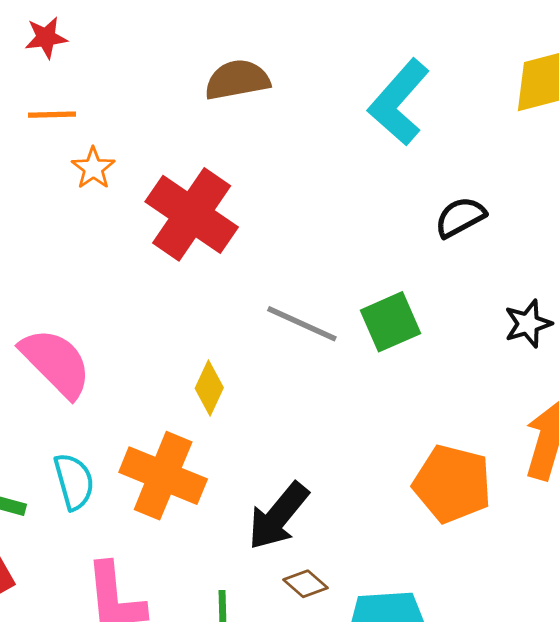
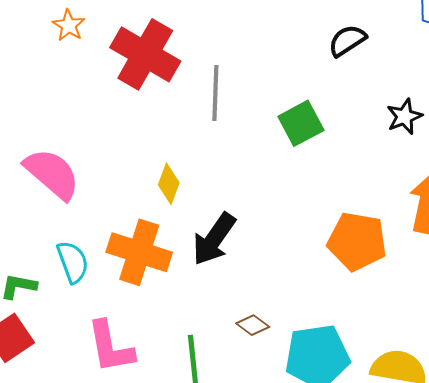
gray line: (302, 324) -> (215, 93), moved, turned 72
black arrow: (278, 516) -> (214, 239), moved

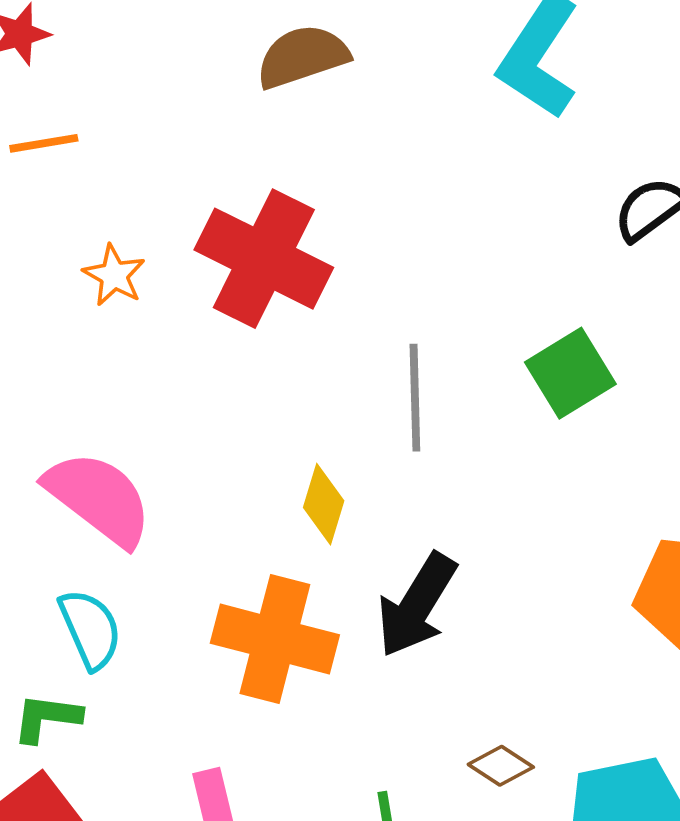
orange star: (69, 25) -> (114, 275), moved
gray line: (215, 93) -> (415, 398), moved
cyan semicircle: (73, 262) -> (90, 629), moved

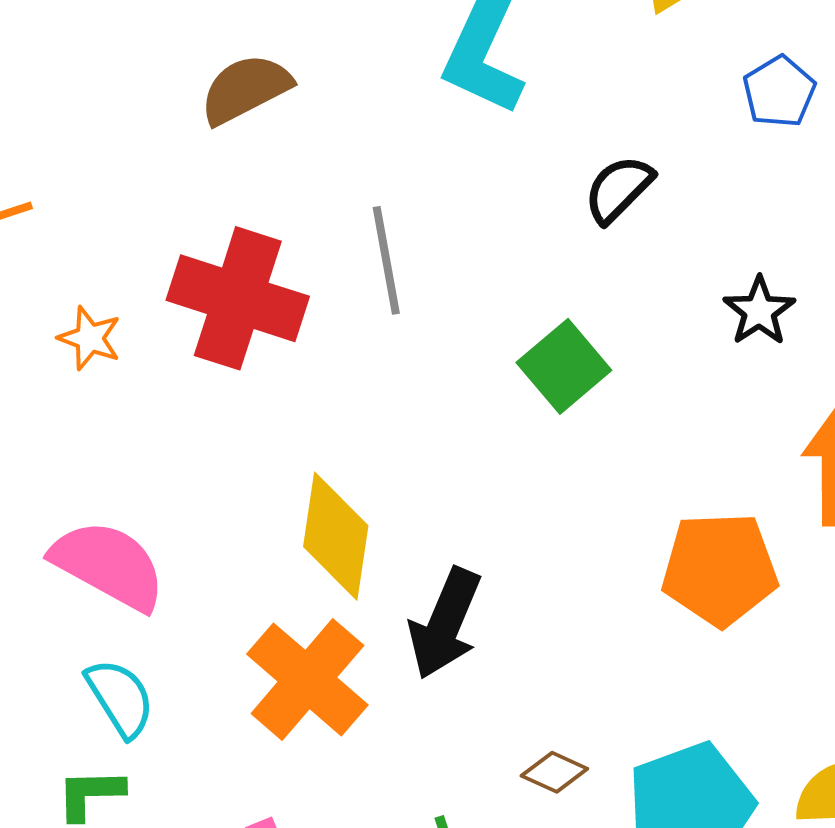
gray line: (415, 398) -> (386, 260), moved
yellow diamond: (324, 504) -> (336, 536), size x1.6
orange cross: (275, 639) -> (307, 679), turned 35

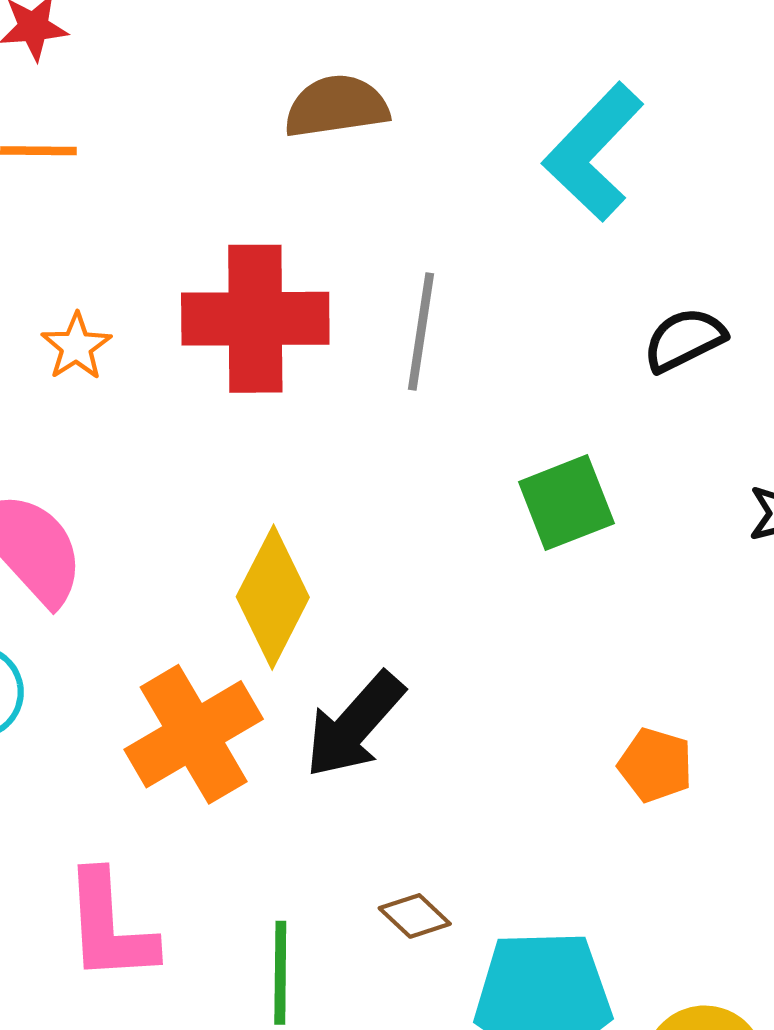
red cross: (238, 298) -> (255, 319), turned -37
orange star: (90, 338) -> (76, 346), moved
orange pentagon: (720, 569) -> (655, 765), size x0.6

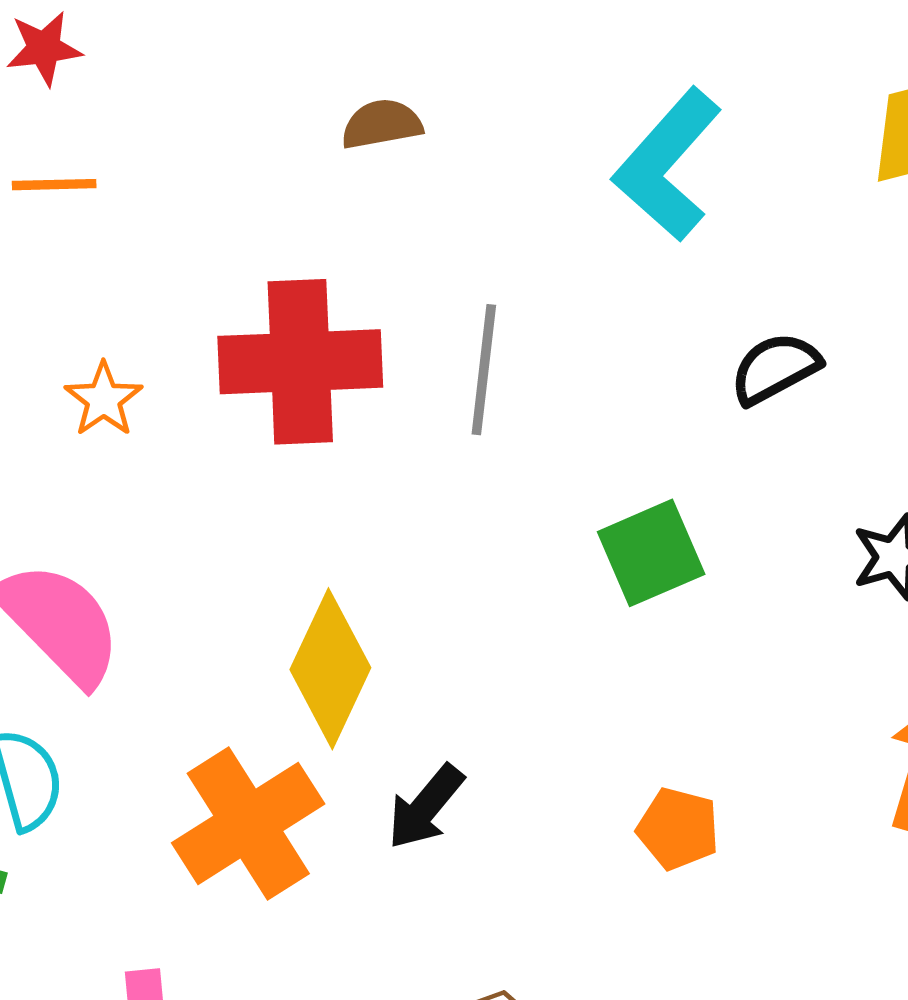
brown semicircle: (336, 106) -> (382, 124), size x0.7
black arrow: (354, 725) -> (425, 807), size x0.7
orange pentagon: (655, 765) -> (678, 829), moved

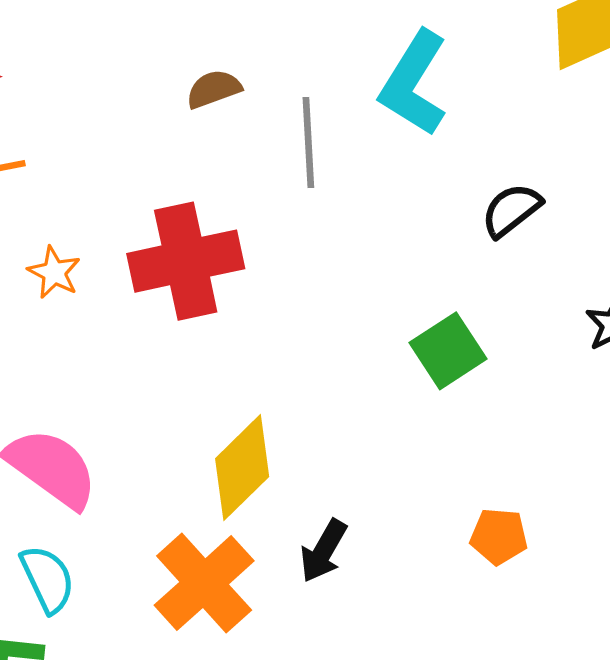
gray line: (484, 370) -> (308, 143), moved
orange star: (104, 399) -> (54, 272), moved
yellow diamond: (330, 669) -> (242, 468), turned 30

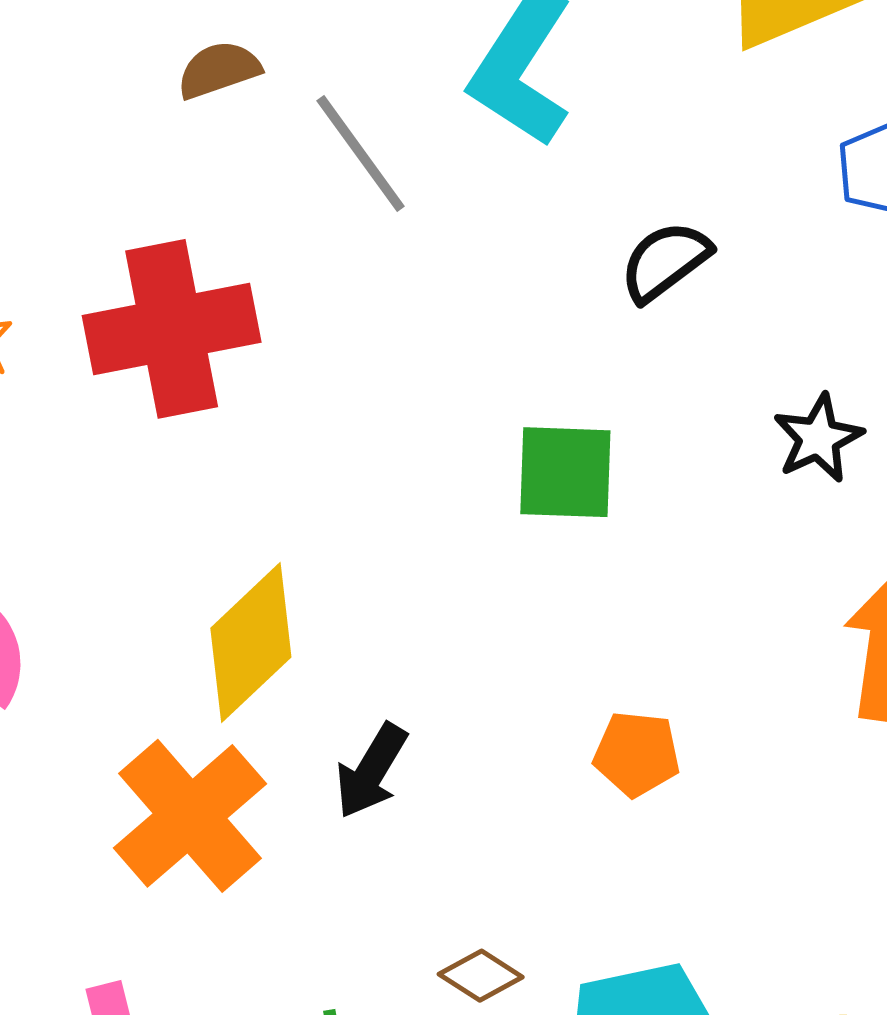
gray line: (308, 143) -> (361, 153), turned -34
green square: (448, 351) -> (565, 472), turned 34

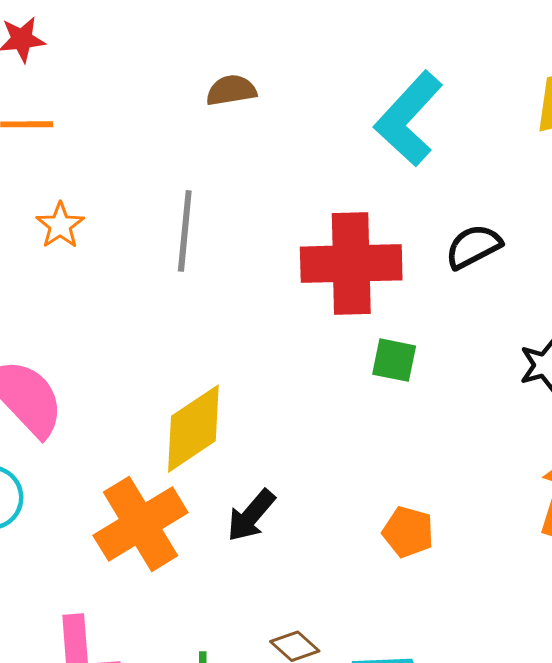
gray line: (361, 153) -> (185, 231), moved, turned 32
red cross: (172, 329) -> (351, 263), moved
green square: (565, 472) -> (394, 360), size x0.7

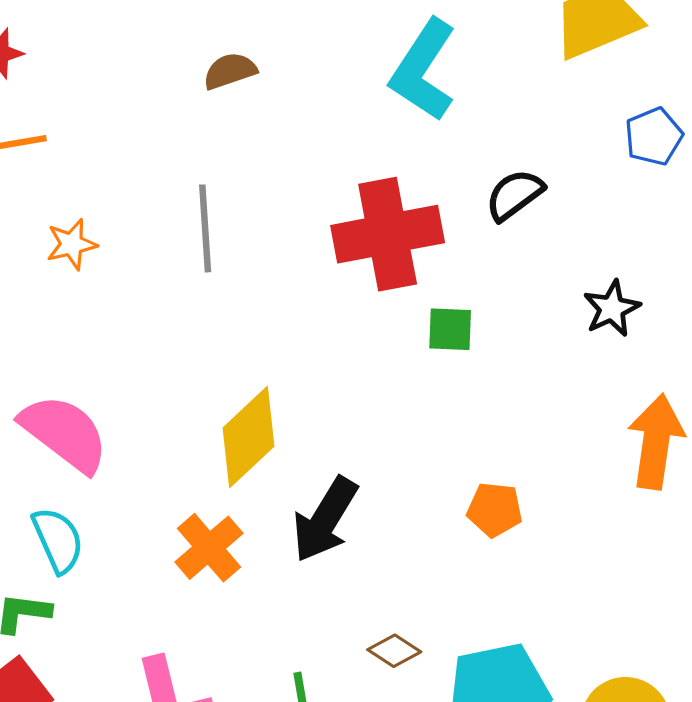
orange star: (60, 225) -> (72, 244), turned 30
black arrow: (251, 516) -> (325, 520), size x1.4
orange cross: (141, 524) -> (209, 548), size x0.7

